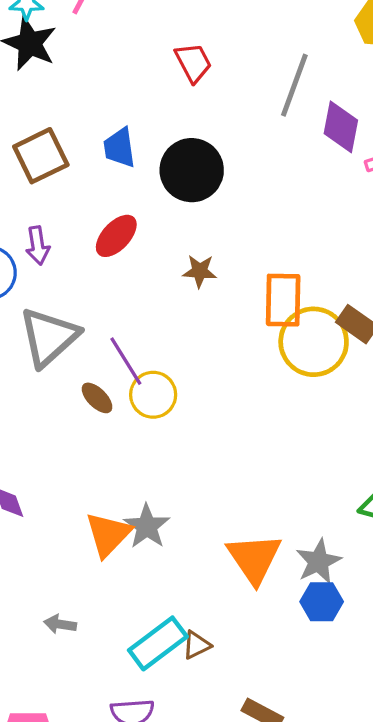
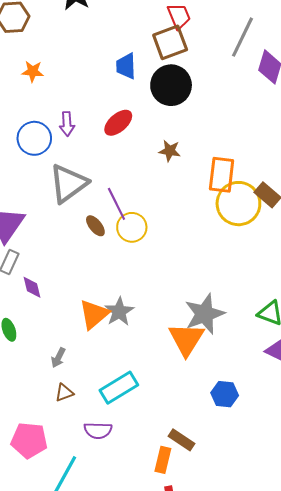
brown square: (41, 156) -> (170, 42), moved
gray star: (318, 562) -> (205, 314), moved, size x1.4
blue hexagon: (322, 602) -> (225, 394), moved
gray arrow: (60, 624) -> (58, 358), moved, turned -78
brown triangle: (196, 645) -> (64, 393), moved

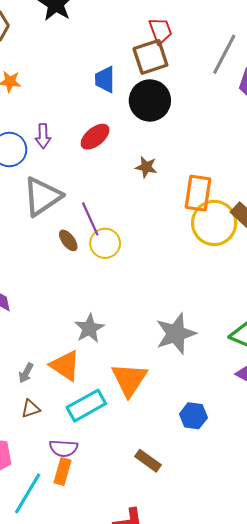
orange triangle: (94, 314) -> (65, 366), moved, turned -48
orange triangle: (186, 339) -> (129, 379), moved
orange rectangle: (163, 460) -> (63, 471), moved

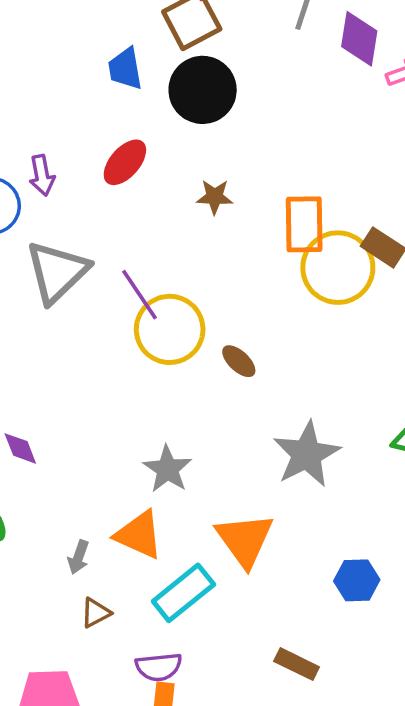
brown ellipse: (68, 240) -> (239, 361), moved
yellow circle: (105, 243) -> (170, 329), size x1.4

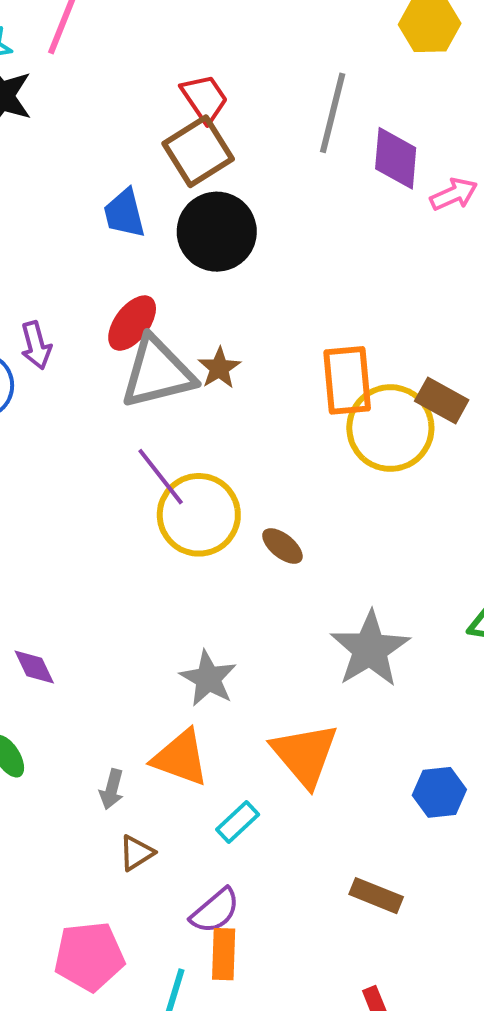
brown star: (215, 197) -> (219, 368), moved, turned -30
gray triangle: (57, 272) -> (157, 373), moved, turned 34
cyan rectangle: (183, 593) -> (238, 822), size x0.6
purple semicircle: (159, 667) -> (215, 911), turned -30

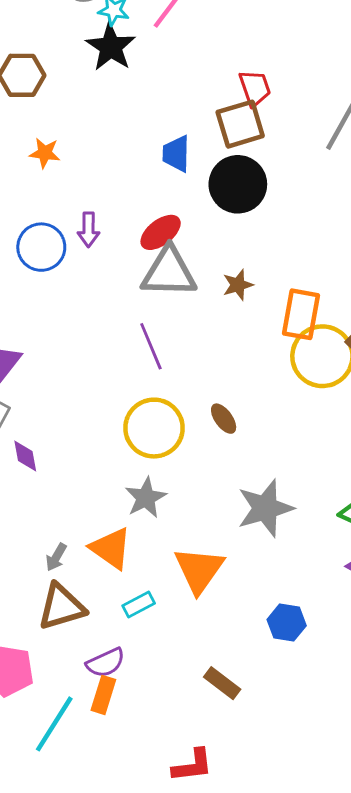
brown star: (219, 368) -> (238, 285), moved
yellow circle: (199, 515) -> (154, 428), moved
brown triangle: (136, 853) -> (61, 607), size x1.8

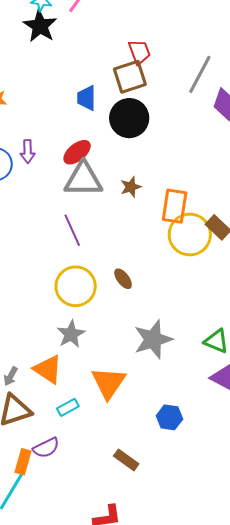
orange rectangle: (103, 695) -> (23, 462), moved

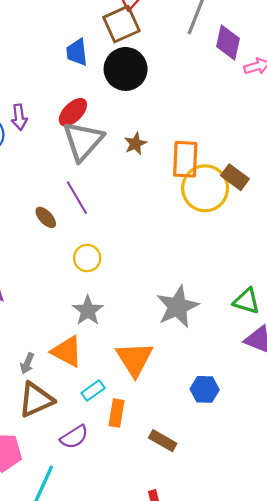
gray triangle: (83, 179) -> (83, 141), turned -42
brown ellipse: (123, 279) -> (46, 217), moved
yellow circle: (76, 286) -> (87, 258), size x0.6
orange rectangle: (23, 462) -> (116, 413), moved

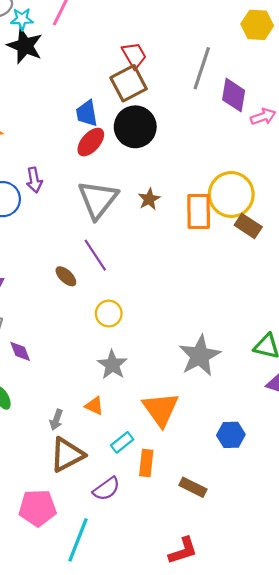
red ellipse: (73, 112) -> (91, 142), moved
yellow circle: (205, 188) -> (231, 194), moved
orange triangle: (67, 351) -> (94, 406), size x0.6

